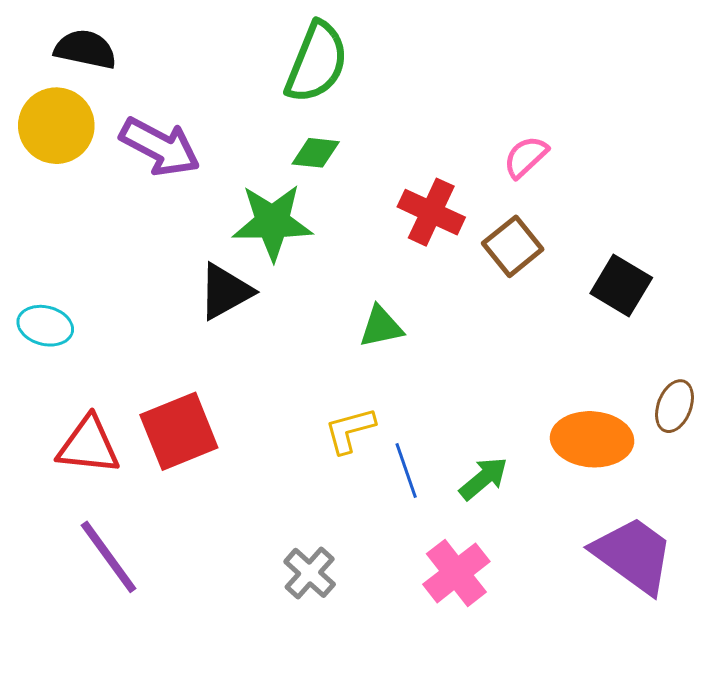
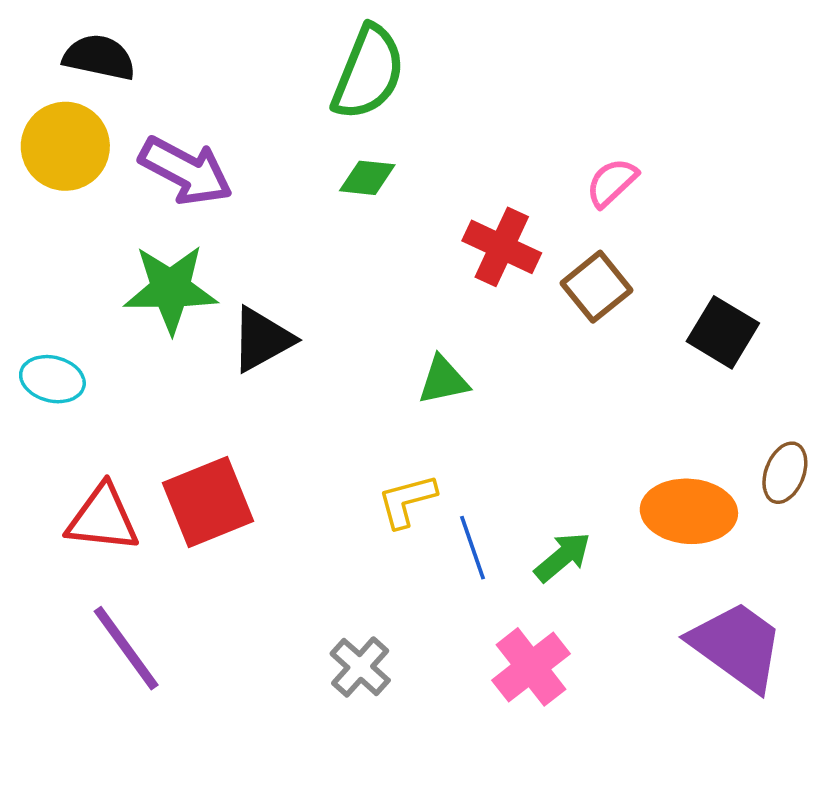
green star: (272, 222) -> (171, 289), moved

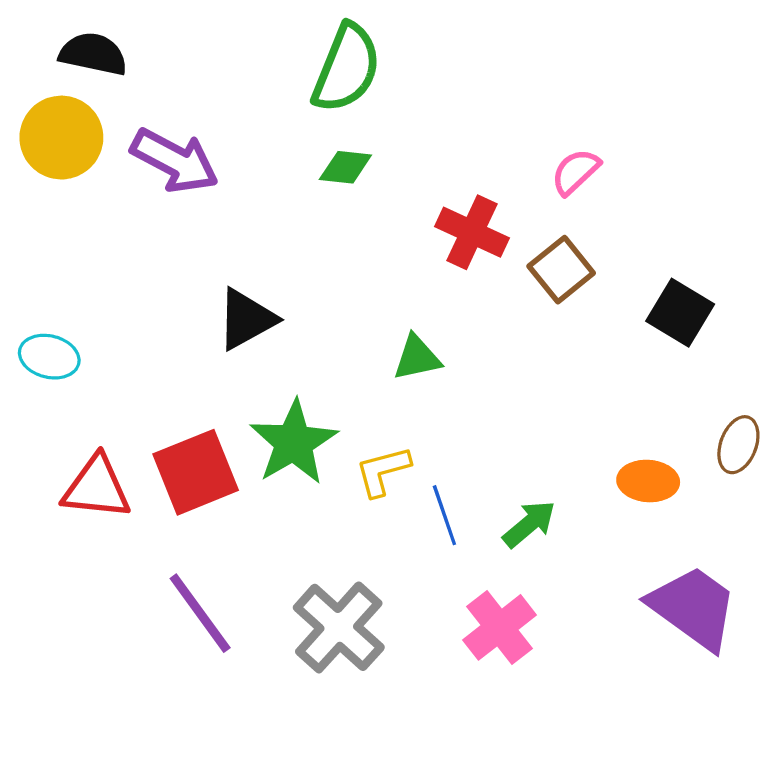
green star: (171, 289) -> (294, 442), moved, turned -30
orange ellipse: (689, 511) -> (648, 481), size x0.7
purple line: (126, 648) -> (200, 613), moved
gray cross: (360, 667) -> (339, 627), size x1.6

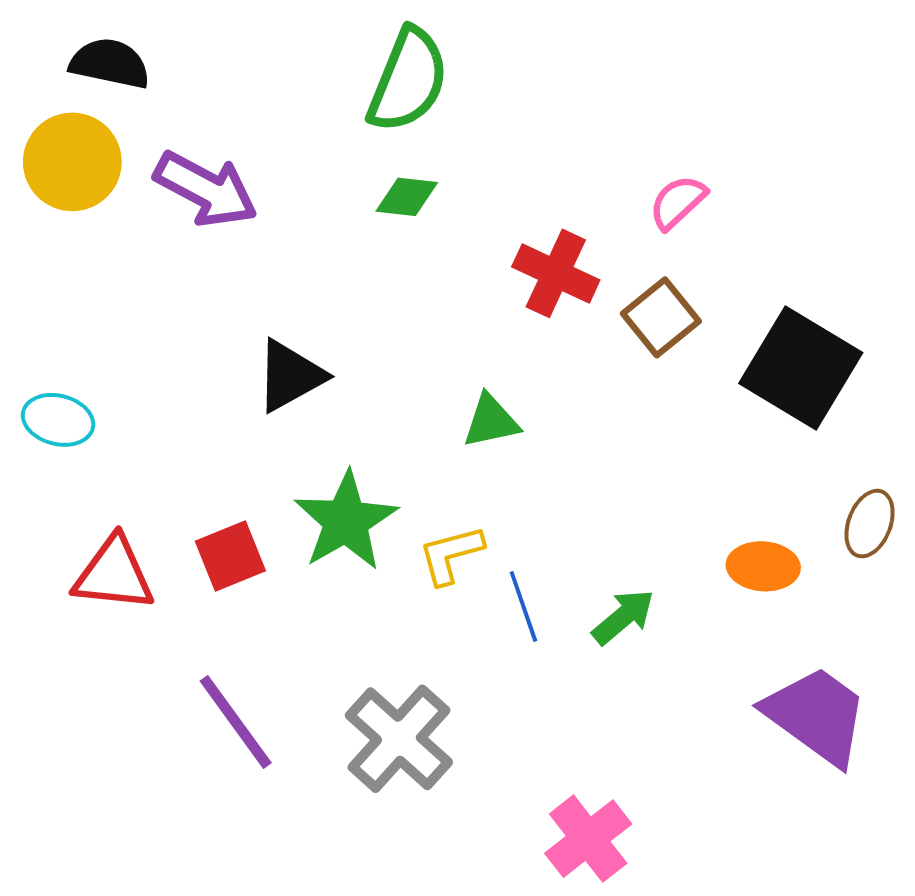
black square: (680, 313) -> (801, 368), size x1.5
red square: (196, 472) -> (230, 556), size x0.7
pink cross: (500, 627) -> (588, 839), moved

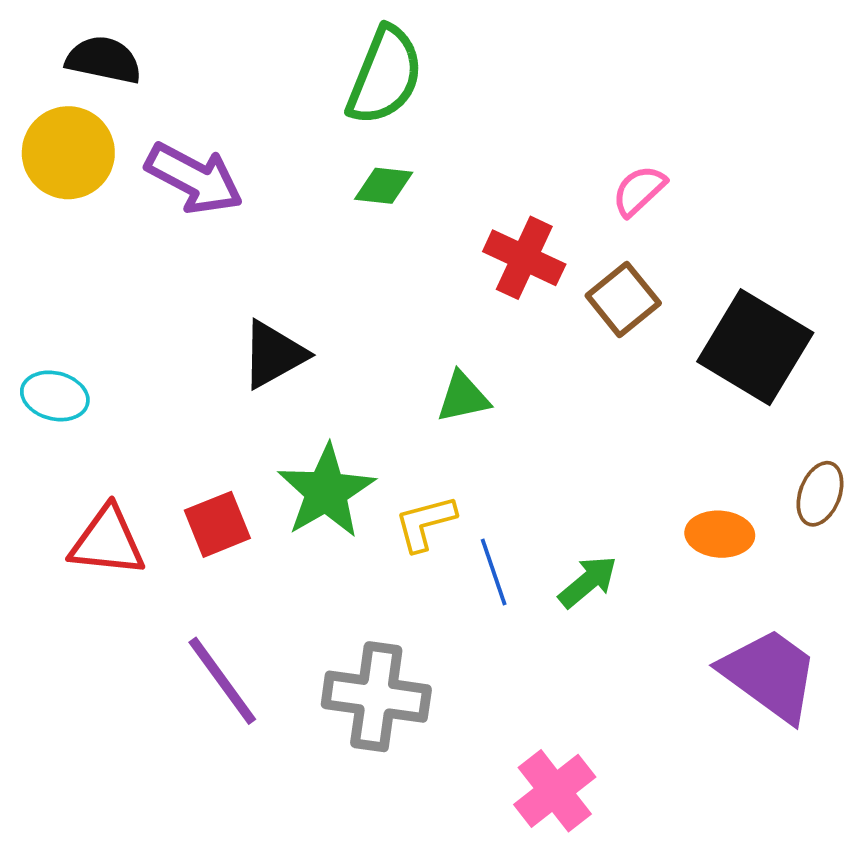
gray cross: (399, 739) -> (376, 697), turned -34

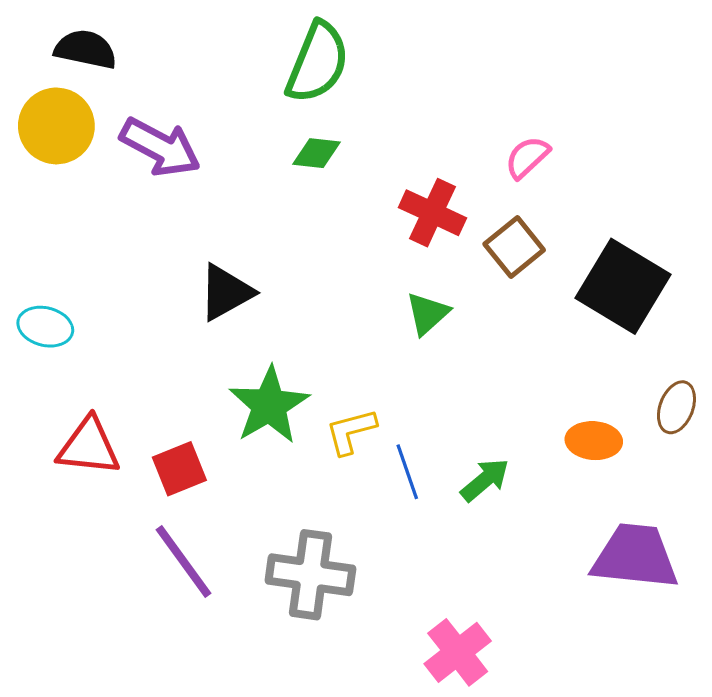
green triangle: (463, 397) -> (427, 314), moved, turned -30
red square: (217, 524) -> (179, 469), moved
purple trapezoid: (770, 675) -> (635, 557), turned -30

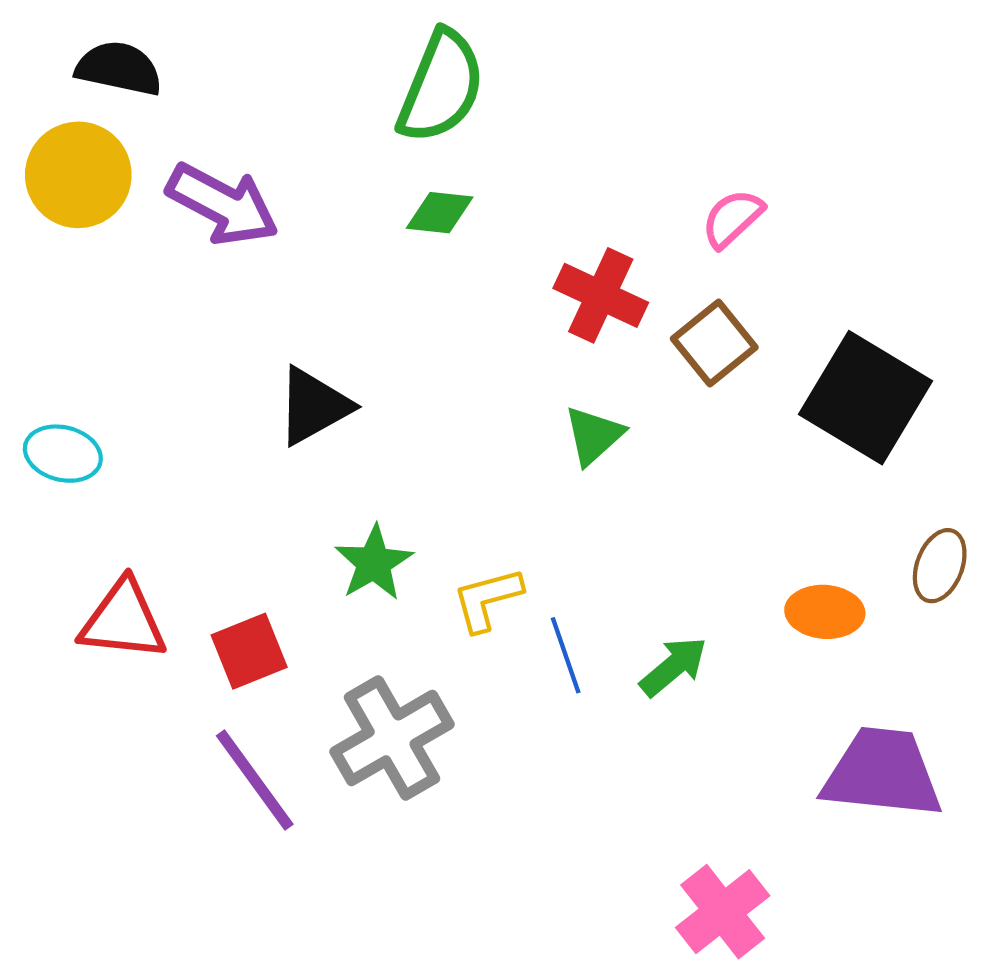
green star: (269, 405) -> (374, 563), size x0.7
gray cross: (310, 575) -> (392, 738), moved, turned -38
pink cross: (458, 652) -> (723, 912), moved

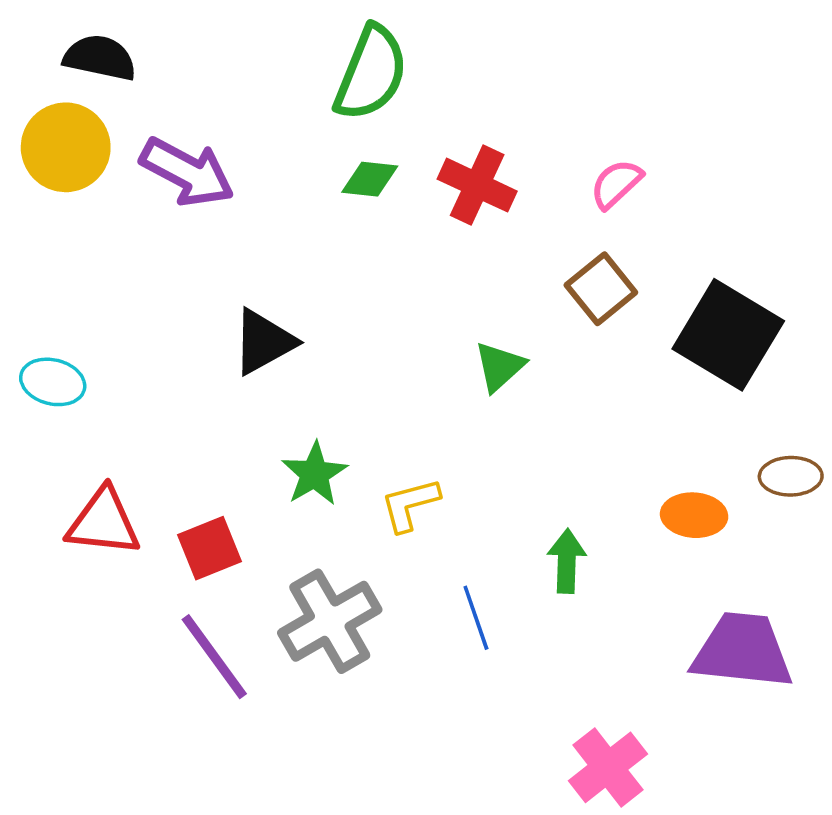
red cross: (601, 295) -> (477, 185), moved
brown ellipse: (940, 566) -> (791, 476), turned 68
blue line: (566, 655) -> (476, 618), moved
green arrow: (674, 667) -> (567, 561), turned -48

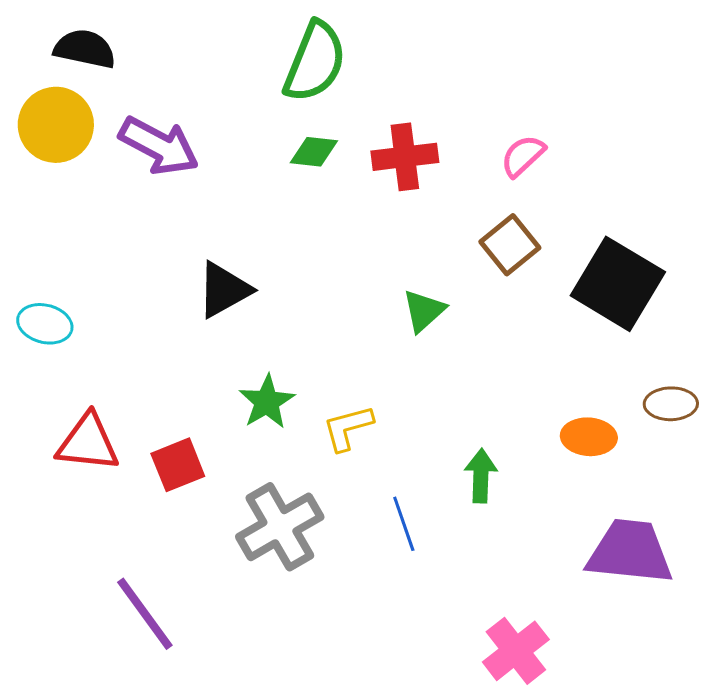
red cross: (477, 185) -> (405, 157), turned -32
purple line: (214, 657) -> (145, 614), moved

